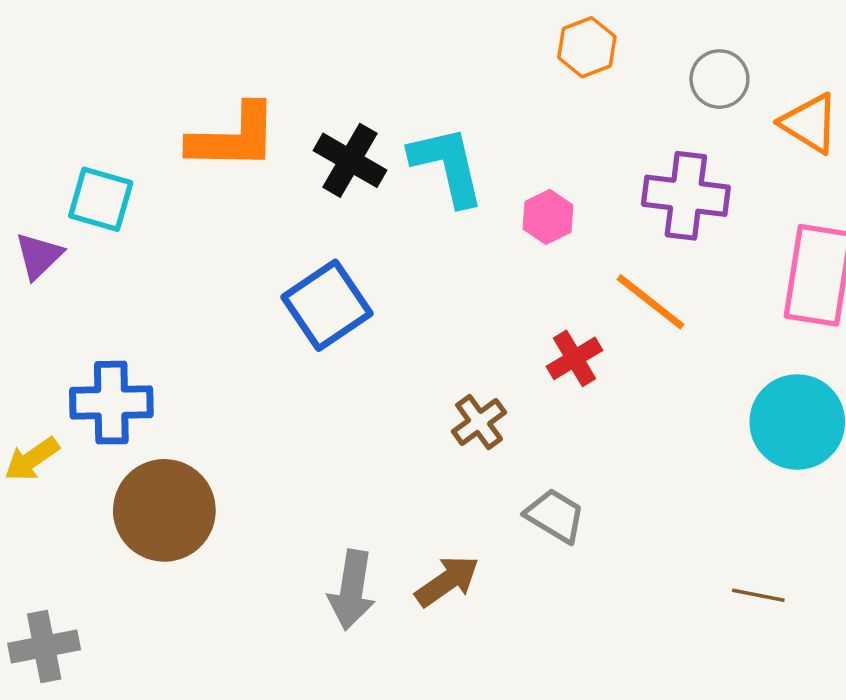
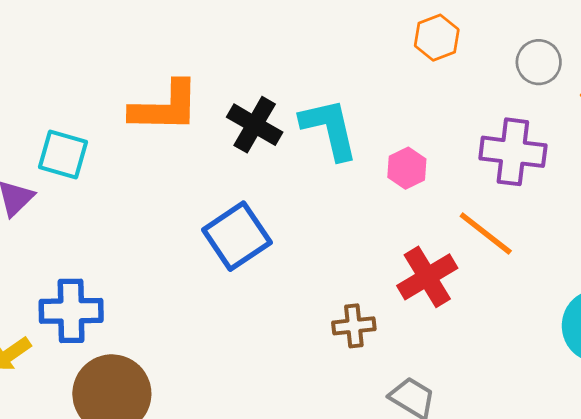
red cross: (574, 358) -> (427, 277), size x1.4
brown cross: (479, 422) -> (354, 326), turned 30

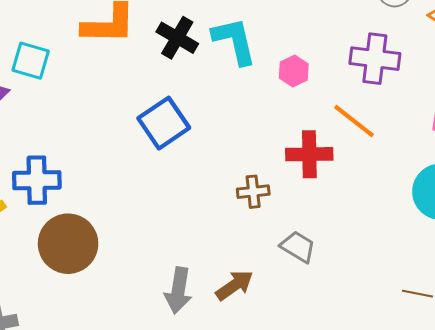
red cross: (427, 277) -> (309, 154), turned 30

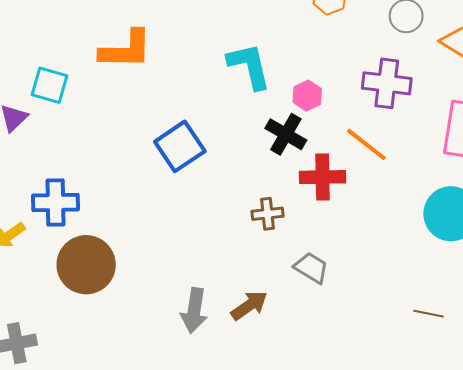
black cross: (177, 38) -> (286, 134), moved

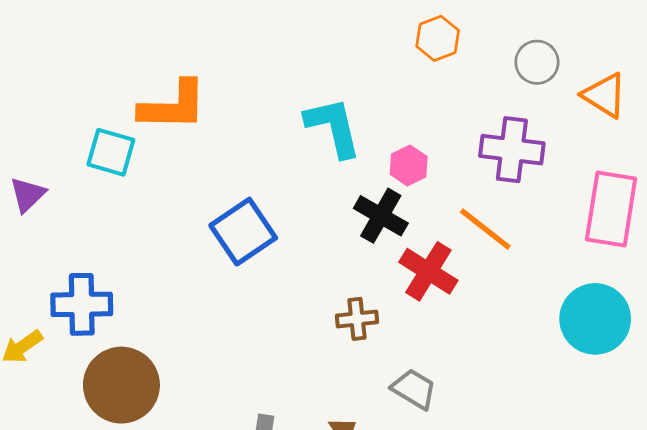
cyan square: (49, 85) -> (111, 152), moved
red cross: (323, 177) -> (428, 271), turned 33

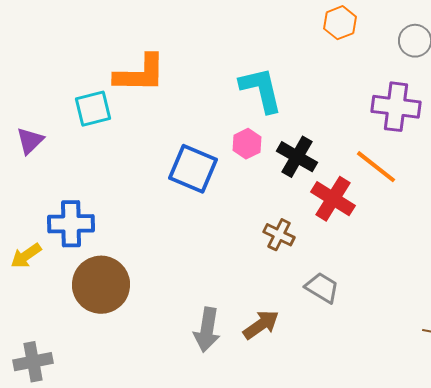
cyan square: (111, 152) -> (93, 109), turned -30
pink hexagon: (409, 165) -> (247, 144), moved
blue square: (243, 232) -> (193, 169), turned -33
brown cross: (357, 319) -> (279, 235), turned 32

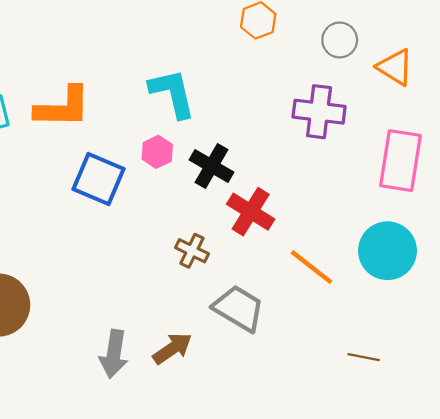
orange L-shape: (140, 74) -> (63, 107), moved
orange line: (376, 167) -> (311, 267), moved
gray trapezoid: (322, 288) -> (239, 308), size x1.4

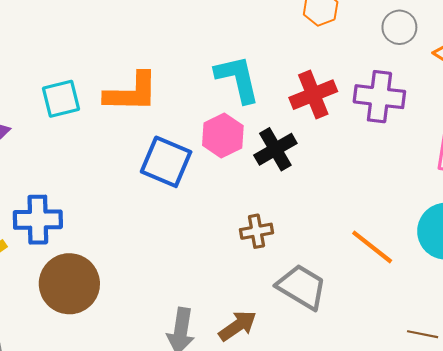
pink hexagon: (157, 152) -> (223, 136), size x1.4
black cross: (212, 166) -> (275, 149), turned 30
red cross: (251, 212) -> (313, 95), moved, turned 36
brown cross: (192, 251) -> (256, 231), turned -36

